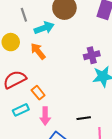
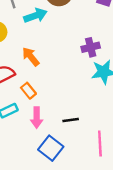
orange arrow: (38, 51) -> (31, 57), moved
black line: (84, 118) -> (71, 120), moved

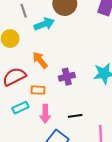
purple cross: (91, 47) -> (67, 77), moved
orange rectangle: (28, 91) -> (38, 90), turned -48

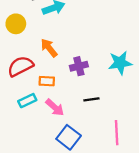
pink arrow: (45, 114) -> (55, 107), turned -48
black line: (75, 116) -> (91, 99), moved

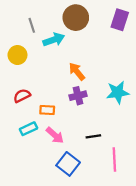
orange arrow: (49, 48) -> (77, 72), moved
red semicircle: (20, 66) -> (22, 96), size x0.7
black line: (91, 99) -> (93, 136), moved

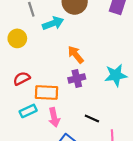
orange rectangle: (47, 110) -> (47, 93), size x1.5
pink arrow: (55, 135) -> (54, 117), turned 36
black line: (93, 136) -> (92, 118), turned 32

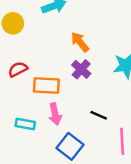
purple cross: (77, 78) -> (81, 69), turned -35
cyan rectangle: (28, 111) -> (25, 124), moved, turned 35

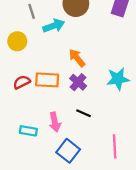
orange rectangle: (46, 85) -> (47, 80), moved
black line: (99, 115) -> (84, 113), moved

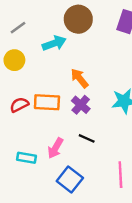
gray line: (32, 11) -> (18, 28), moved, turned 72
pink arrow: (55, 122) -> (55, 148), turned 42

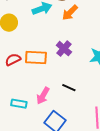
orange arrow: (79, 78) -> (70, 13), moved, turned -96
purple cross: (81, 105) -> (64, 49), moved

